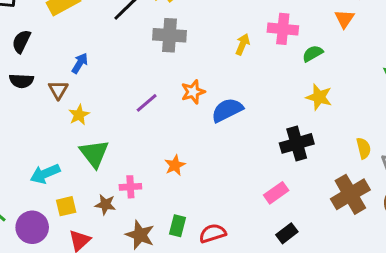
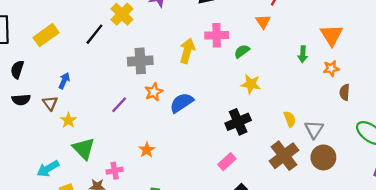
gray cross: (169, 35) -> (140, 61), moved
yellow arrow: (243, 44) -> (187, 51), size x1.5

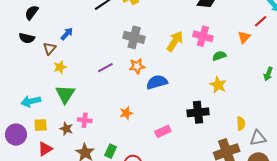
gray triangle: (314, 129) -> (258, 138), turned 30
orange star: (147, 150) -> (126, 113), moved
pink rectangle: (227, 162) -> (163, 131), moved

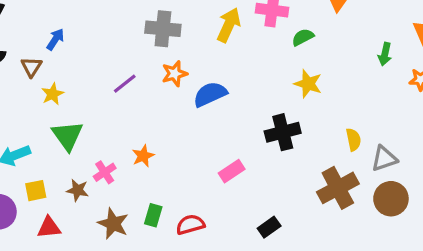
orange star: (126, 113) -> (143, 156), moved
pink cross: (85, 120) -> (105, 172), turned -32
red triangle: (45, 149) -> (49, 227), turned 35

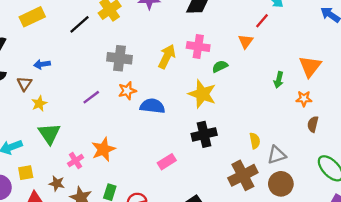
blue arrow: (55, 39) -> (42, 64), turned -133
yellow star: (308, 84) -> (202, 94), moved, size x1.4
blue semicircle: (210, 94) -> (152, 106), turned 30
orange star: (143, 156) -> (103, 149), size x1.5
brown star: (78, 190) -> (57, 183), moved

